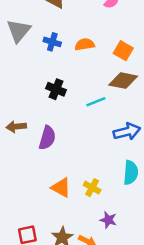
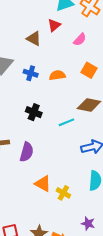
orange square: (123, 51) -> (89, 70), moved
orange triangle: (61, 188) -> (43, 184), moved
purple star: (108, 220) -> (88, 224), moved

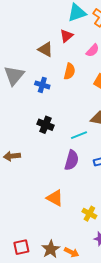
orange semicircle: (57, 75) -> (70, 71), moved, turned 112
purple semicircle: (27, 152) -> (72, 160), moved
yellow cross: (63, 193) -> (89, 214), moved

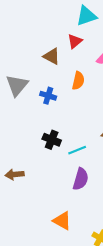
cyan line: (79, 135) -> (77, 150), moved

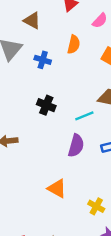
brown triangle: (52, 56) -> (32, 21), moved
cyan line: (77, 150) -> (84, 116), moved

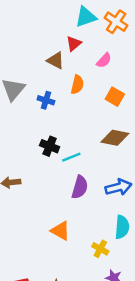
brown triangle: (32, 21) -> (56, 60), moved
cyan line: (84, 116) -> (71, 157), moved

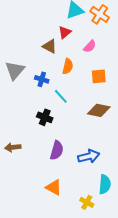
orange square: (115, 97) -> (99, 76), turned -35
cyan line: (71, 157) -> (61, 96), moved, turned 70
purple semicircle: (80, 187) -> (57, 150), moved
blue arrow: (118, 187) -> (89, 156), moved

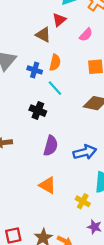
orange semicircle: (68, 66) -> (55, 62), moved

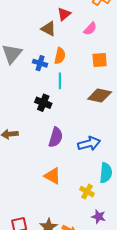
cyan line: (55, 88) -> (60, 81), turned 42

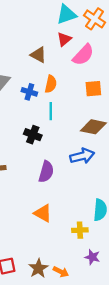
red triangle: (64, 14) -> (64, 39), moved
pink semicircle: (90, 29) -> (83, 55), size x1.5
blue arrow: (89, 144) -> (82, 156), moved
yellow cross: (87, 192) -> (80, 230), turned -32

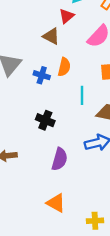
red triangle: (64, 39) -> (67, 16), moved
cyan line: (51, 111) -> (82, 95), moved

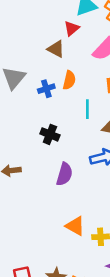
blue cross: (42, 75) -> (46, 89), turned -35
orange triangle: (56, 203) -> (75, 226), moved

